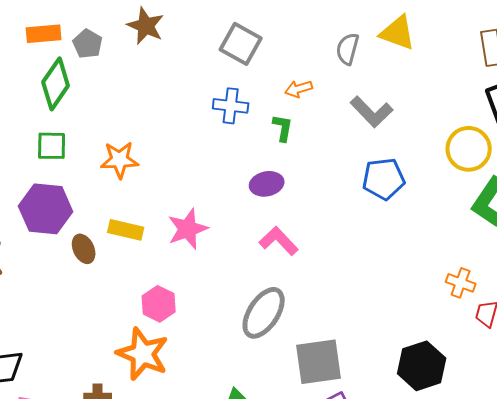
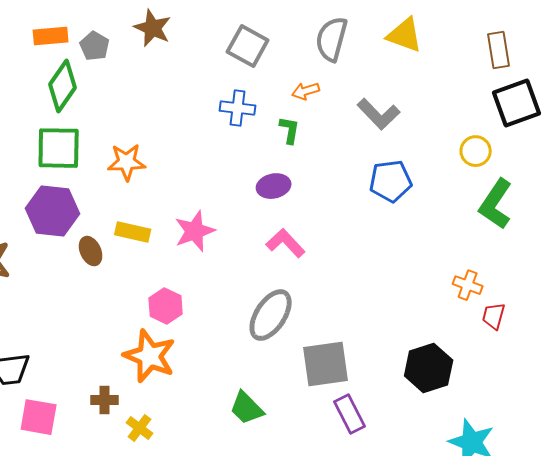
gray semicircle: (348, 49) -> (332, 39), moved, size x1.4
green square: (52, 146) -> (59, 148), size x1.5
yellow circle: (469, 149) -> (476, 151), size x0.7

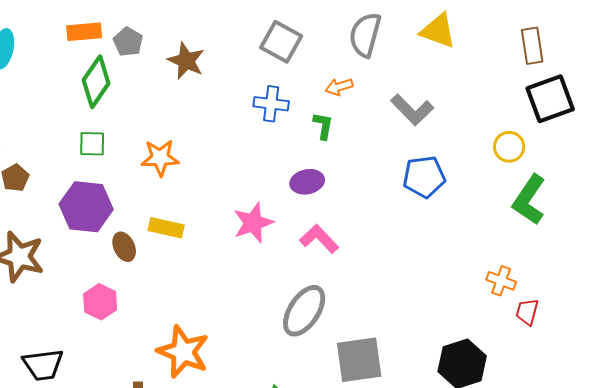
brown star: (153, 28) -> (186, 61), moved
green square: (59, 148) -> (92, 144), size x0.6
pink star: (195, 231) -> (253, 223), moved
pink hexagon: (166, 306) -> (100, 302), moved

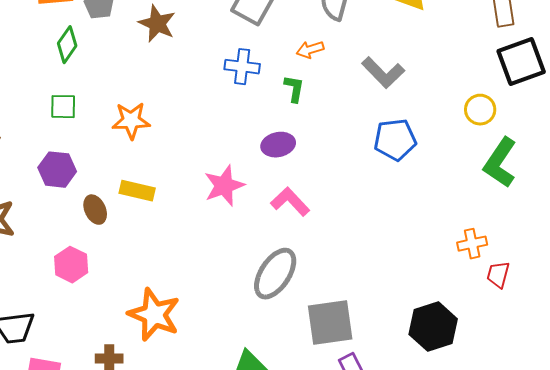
green diamond: (96, 82) -> (67, 45), size x0.7
purple hexagon: (86, 207) -> (57, 170), size x0.7
orange cross: (501, 281) -> (472, 244), turned -32

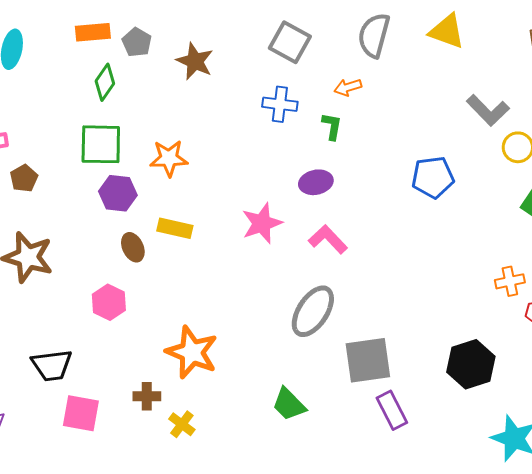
gray L-shape: (383, 73) -> (488, 110), moved
green square: (63, 107) -> (101, 144), size x1.6
purple hexagon: (57, 170) -> (118, 193), moved

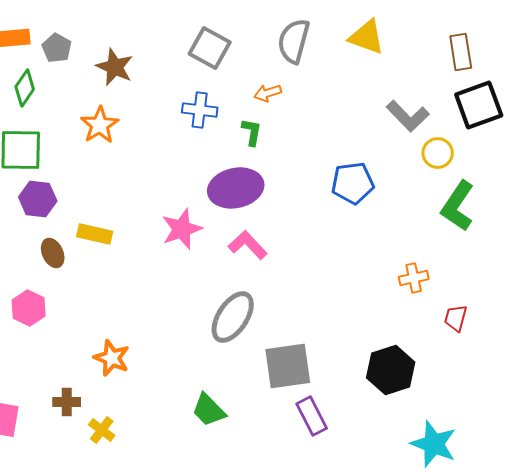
orange star: (169, 158) -> (100, 125), moved, turned -30
purple ellipse: (316, 182) -> (236, 188), size x1.6
orange cross: (510, 281) -> (414, 278), moved
orange star: (192, 352) -> (112, 358), size x0.7

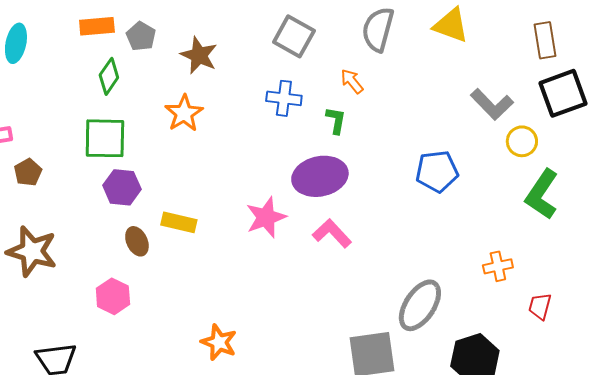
orange arrow: (268, 93) -> (352, 81), turned 68
gray ellipse: (233, 317) -> (420, 305), moved
orange star: (112, 358) -> (219, 342), moved

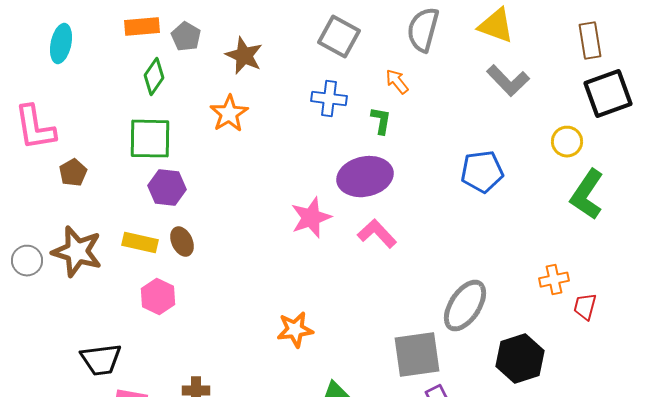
gray L-shape: (492, 104) -> (508, 81), moved
yellow rectangle: (179, 222) -> (140, 243), moved
orange cross: (498, 266) -> (554, 280), moved
orange star: (219, 342) -> (295, 330), moved, turned -30

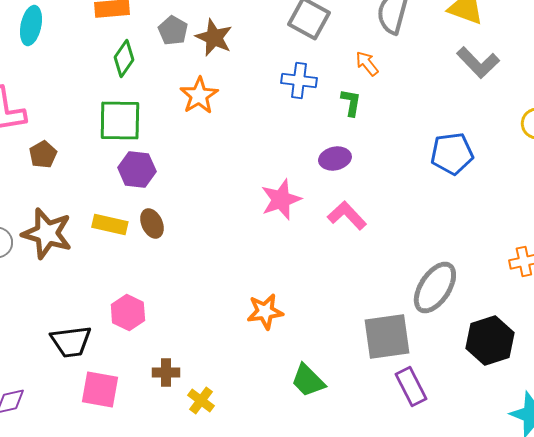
gray pentagon: (186, 37) -> (173, 30), moved
purple ellipse: (365, 177) -> (335, 158), size x0.6
pink hexagon: (158, 297) -> (128, 312), moved

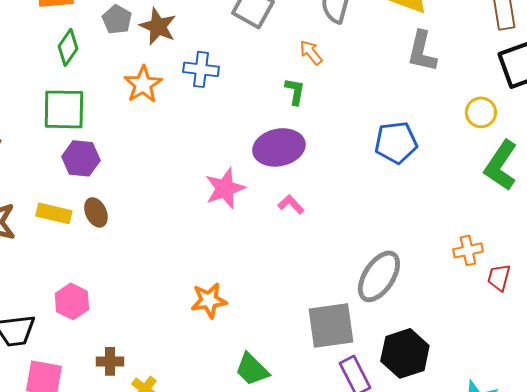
gray L-shape: (478, 62) -> (422, 51), turned 57
blue cross: (299, 80) -> (201, 69), moved
purple ellipse: (335, 158) -> (279, 147), size x1.6
pink L-shape: (347, 216) -> (291, 204), size x0.7
black hexagon: (490, 340) -> (405, 353), moved

